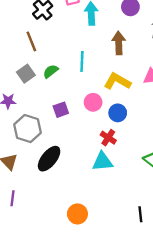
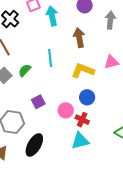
pink circle: (93, 102) -> (66, 110), moved

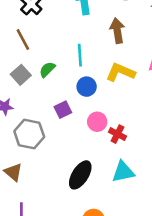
blue circle: (87, 97) -> (87, 87), moved
cyan triangle: (80, 141) -> (123, 172), moved
black ellipse: (34, 145) -> (80, 175), moved

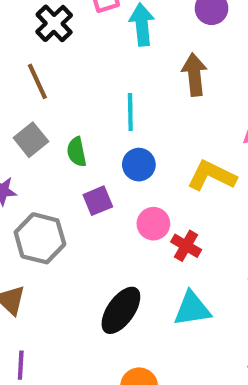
green semicircle: (47, 69) -> (77, 152), moved, turned -60
yellow L-shape: (120, 72) -> (212, 176), moved

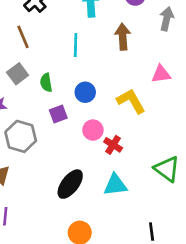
cyan line: (130, 112) -> (76, 45), moved
yellow L-shape: (212, 176) -> (131, 101), turned 32

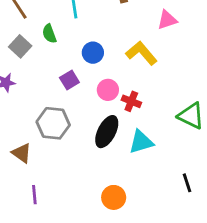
green semicircle: (46, 83) -> (49, 34), moved
gray hexagon: (21, 136) -> (53, 123), moved
black ellipse: (70, 184) -> (107, 132), moved

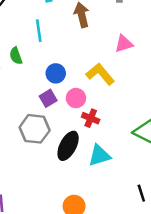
purple square: (69, 80) -> (48, 98), moved
pink circle: (108, 90) -> (76, 98), moved
gray hexagon: (53, 123) -> (35, 129), moved

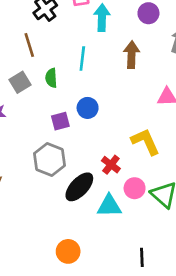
yellow L-shape: (100, 74) -> (145, 142), moved
purple square: (48, 98) -> (60, 121), moved
pink circle: (76, 98) -> (135, 188), moved

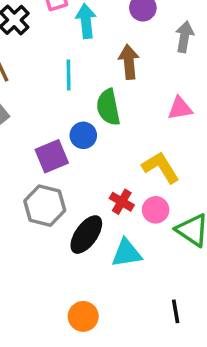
green semicircle: (51, 78) -> (108, 107), moved, size x1.5
purple square: (60, 121) -> (52, 156), size x1.4
pink circle: (135, 188) -> (156, 210), moved

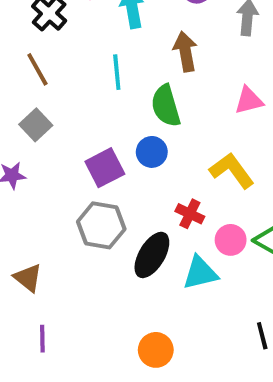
blue circle: (83, 135) -> (152, 152), moved
pink circle: (156, 210) -> (231, 240), moved

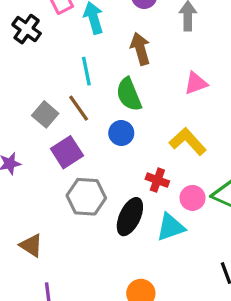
brown line: (37, 69) -> (79, 108), moved
gray square: (36, 125) -> (45, 114), moved
purple square: (105, 168) -> (67, 152), moved

